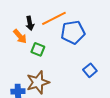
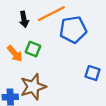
orange arrow: (20, 36) -> (15, 54), moved
blue square: (90, 70) -> (93, 73), turned -32

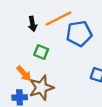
orange arrow: (15, 54) -> (24, 74), moved

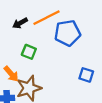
black arrow: (33, 24) -> (20, 23), turned 72

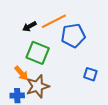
green square: (29, 52) -> (38, 53), size x1.6

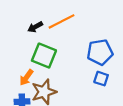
blue pentagon: (73, 36) -> (100, 52), moved
orange arrow: (21, 73) -> (26, 77), turned 77

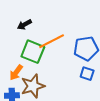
orange line: (62, 21) -> (52, 41), moved

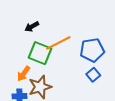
blue square: (87, 74) -> (93, 75), turned 32

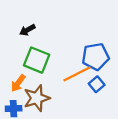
orange line: (58, 43) -> (77, 74), moved

